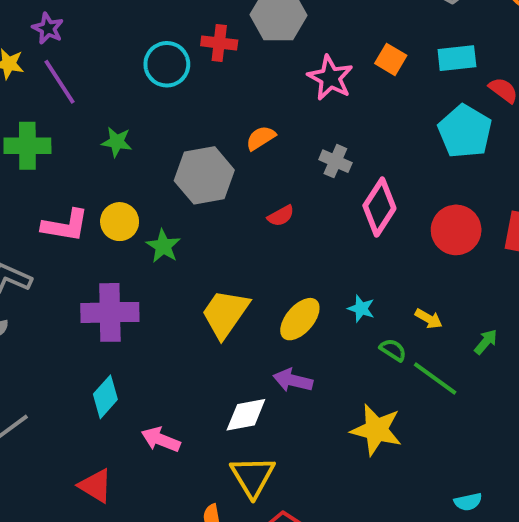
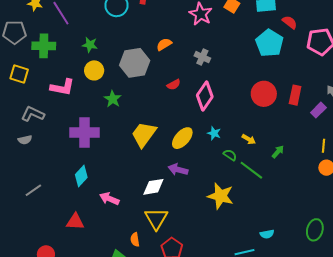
pink diamond: (379, 207) -> (205, 96), moved
yellow circle: (120, 222) -> (94, 70), moved
red triangle: (96, 486) -> (75, 222), turned -30

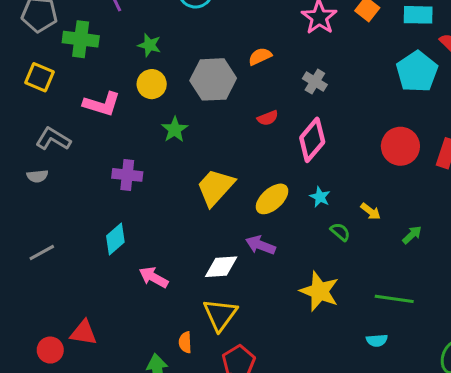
purple cross: (84, 133) -> (127, 175), size x0.7
green line: (251, 170) -> (394, 299), moved, turned -35
red triangle: (75, 222) -> (84, 333), moved
cyan semicircle: (267, 234) -> (377, 340), moved

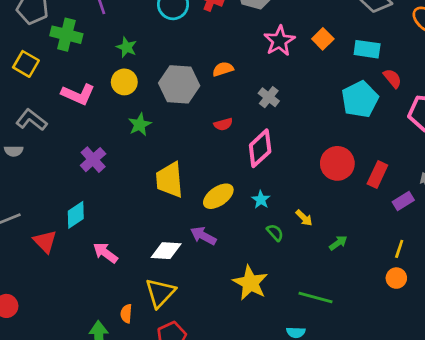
purple cross: (127, 175) -> (93, 160), turned 35
yellow trapezoid: (215, 187) -> (170, 180), turned -54
red triangle: (84, 333) -> (45, 242), moved, turned 30

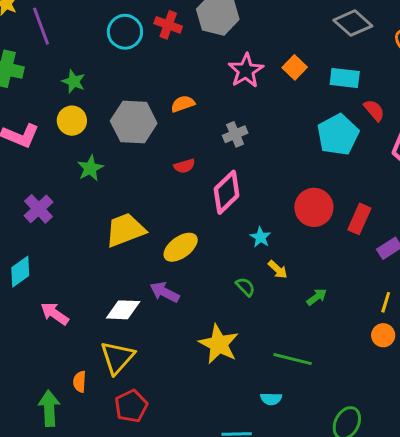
gray cross: (269, 97) -> (235, 134), turned 30
yellow trapezoid: (170, 180) -> (125, 230), turned 75
cyan star: (261, 200) -> (260, 237), moved

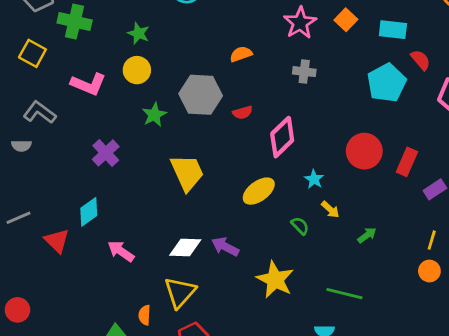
gray hexagon: (134, 122) -> (201, 95), moved
gray cross: (235, 134) -> (304, 72), moved, turned 30
yellow trapezoid: (125, 230) -> (187, 173), turned 87
yellow ellipse: (181, 247) -> (259, 191), moved
purple arrow: (165, 292) -> (225, 247), moved

